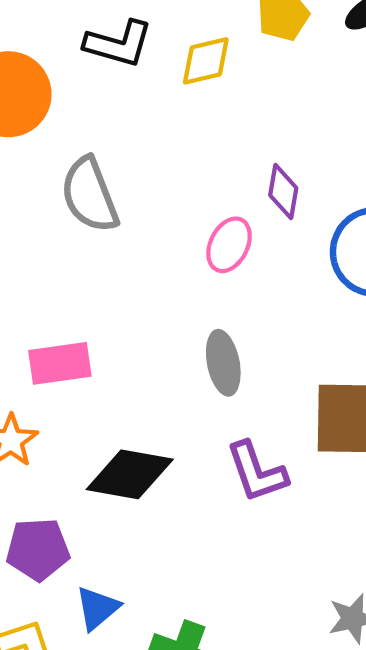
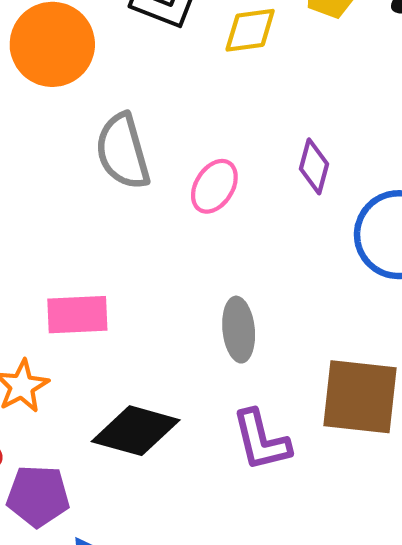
pink ellipse: (229, 245) -> (214, 186), moved

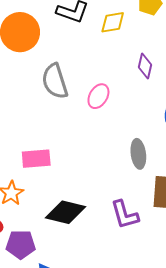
purple diamond: (314, 166) -> (145, 66), moved
gray ellipse: (239, 330) -> (138, 154), moved

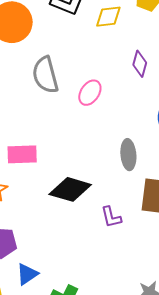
black diamond: (66, 212) -> (70, 189), moved
purple L-shape: (125, 215) -> (111, 217), size x0.7

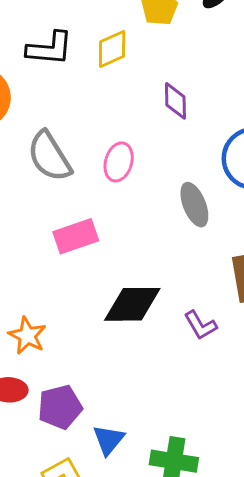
pink rectangle: (22, 154) -> (76, 236), moved
gray ellipse: (128, 155) -> (194, 205), moved

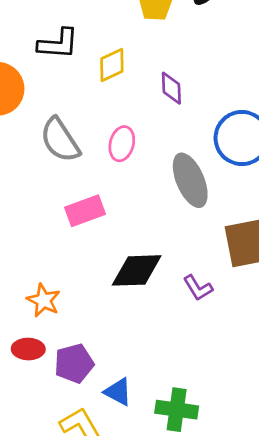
yellow diamond: (112, 49) -> (112, 65), moved
gray ellipse: (194, 205) -> (190, 180), size x1.4
blue triangle: (109, 440) -> (118, 392), turned -40

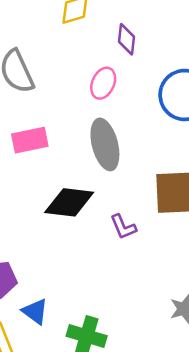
pink ellipse: (122, 144) -> (103, 83), moved
gray ellipse: (190, 180) -> (105, 144), moved

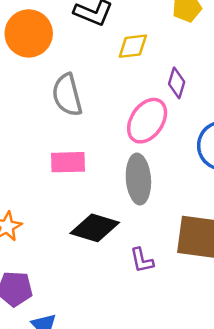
pink ellipse: (103, 83) -> (147, 121), size x1.5

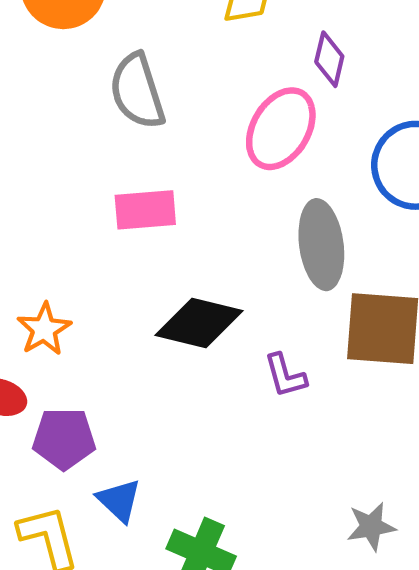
gray ellipse: (138, 179) -> (321, 245), moved

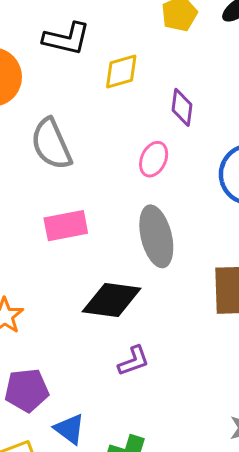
pink ellipse: (281, 129) -> (154, 159), size x0.6
gray ellipse: (321, 245) -> (156, 236), moved
purple L-shape: (285, 376) -> (134, 361), moved, turned -88

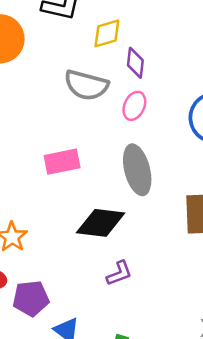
purple diamond: (182, 107) -> (135, 63), moved
gray semicircle: (51, 144) -> (86, 85), moved, turned -51

